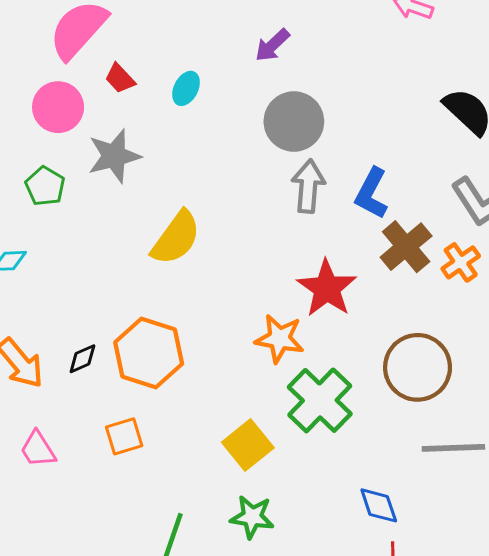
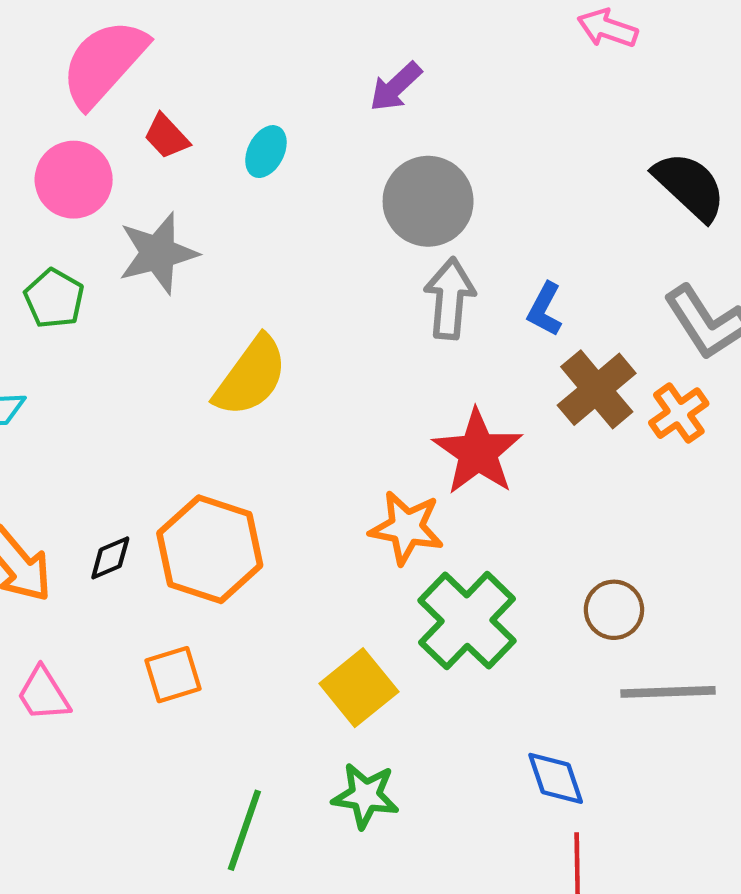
blue L-shape: (372, 193) -> (545, 309), size x0.7
brown circle: (418, 367) -> (614, 610), moved, size x0.6

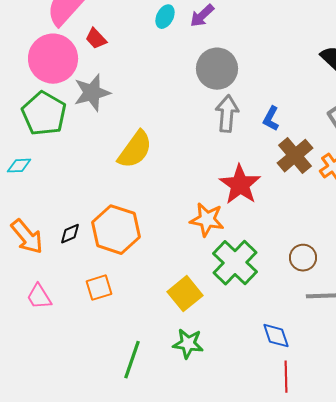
cyan ellipse: (266, 152) -> (165, 17), moved
pink circle: (74, 180) -> (53, 59), size x1.4
green pentagon: (54, 299) -> (44, 114), size x1.6

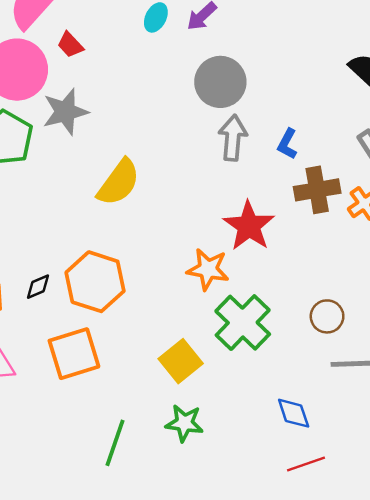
brown cross: (295, 156) -> (317, 190), turned 30
orange square: (99, 288) -> (74, 354), size x1.6
red line: (286, 377) -> (306, 464), turned 72

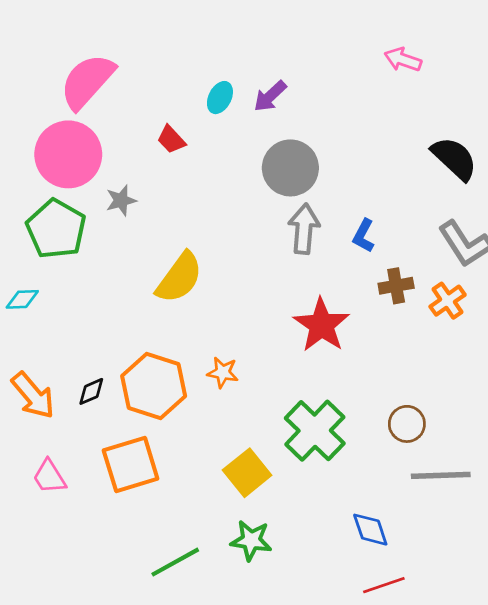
red trapezoid: (70, 45) -> (171, 139), moved
gray star: (65, 112) -> (121, 200), size x0.6
brown cross: (317, 190) -> (396, 286), size x0.7
orange star: (208, 269) -> (223, 372), moved, size x0.7
green line: (115, 443) -> (175, 562), turned 42

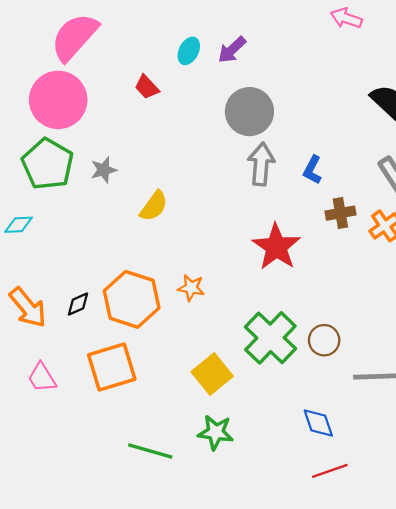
gray star: (121, 200) -> (104, 170), moved
yellow semicircle: (179, 278) -> (154, 206), size x0.7
brown circle: (407, 424) -> (324, 340), moved
green line: (175, 562) -> (150, 451), turned 45

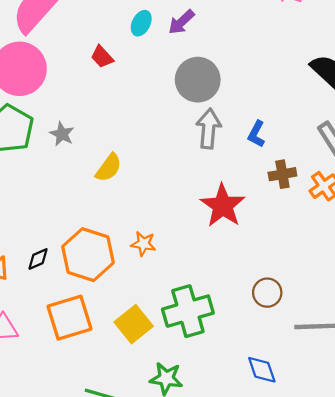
gray star: (104, 170) -> (62, 134), turned -30
green cross: (270, 338) -> (188, 311), moved, turned 30
yellow square: (212, 374) -> (134, 324), moved

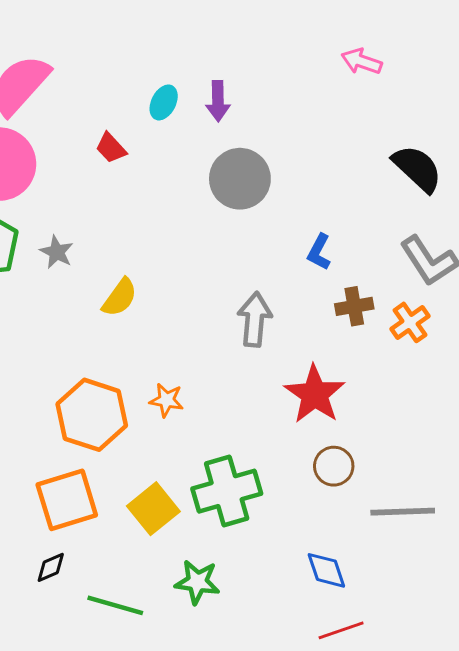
purple arrow: (181, 22) -> (218, 101), turned -48
gray arrow: (209, 129) -> (255, 320), moved
red star: (223, 206) -> (315, 394), moved
black diamond: (38, 259) -> (51, 567), moved

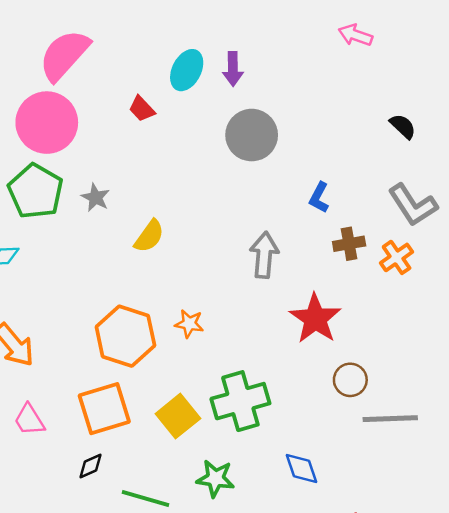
cyan ellipse: (164, 102) -> (187, 70), size x1.4
black semicircle: (417, 168) -> (403, 126), size x0.6
brown circle: (334, 466) -> (350, 380), moved
blue diamond: (326, 570) -> (302, 469), moved

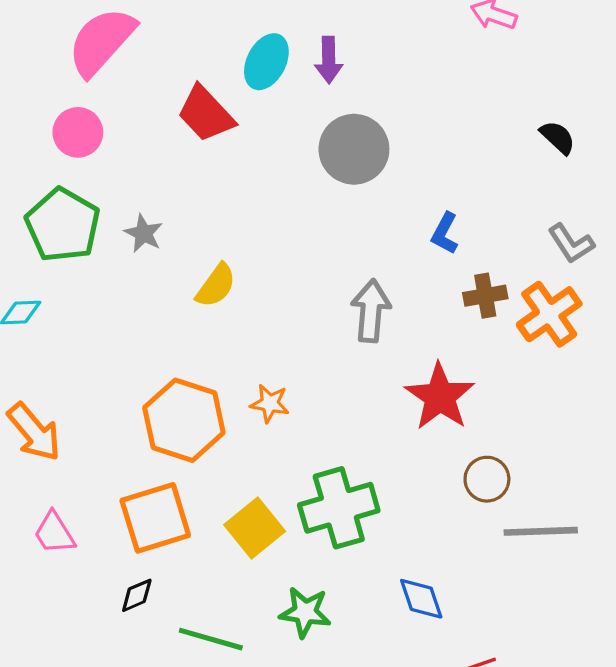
red trapezoid: (142, 109) -> (206, 114), size x1.6
pink circle: (47, 123) -> (78, 132), size x0.6
gray L-shape: (413, 205) -> (571, 243), size x0.7
orange cross: (397, 257) -> (549, 314), size x1.4

